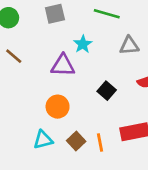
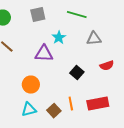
orange circle: (58, 107) -> (31, 85), moved
orange line: (100, 142) -> (71, 104), moved

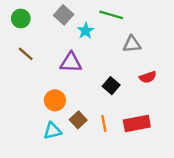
gray square: (38, 15) -> (64, 15), turned -35
cyan star: (59, 38) -> (86, 31), moved
brown square: (54, 111) -> (78, 120), moved

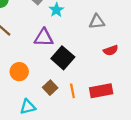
black square: (111, 86) -> (63, 58), moved, size x1.5
orange circle: (55, 100) -> (19, 72), moved
cyan triangle: (53, 131) -> (28, 107), moved

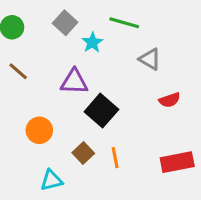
gray triangle: (97, 22) -> (150, 59), turned 35
red rectangle: (101, 91) -> (177, 162), moved

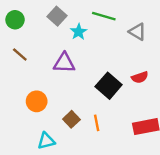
gray triangle: (150, 59) -> (137, 32), moved
black square: (101, 111) -> (109, 86), moved

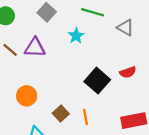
cyan star: (79, 32) -> (76, 36), moved
purple triangle: (64, 63) -> (35, 48), moved

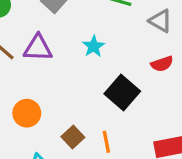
cyan star: (76, 36) -> (94, 46), moved
red semicircle: (128, 72) -> (162, 64), moved

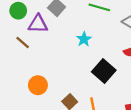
purple triangle: (38, 48) -> (38, 24), moved

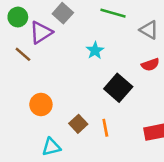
purple triangle: (38, 24) -> (41, 32), turned -35

